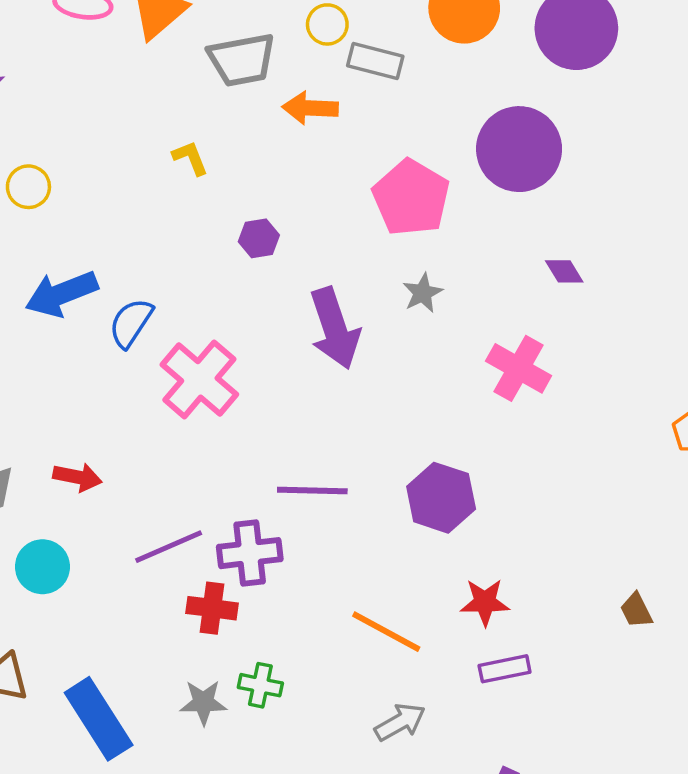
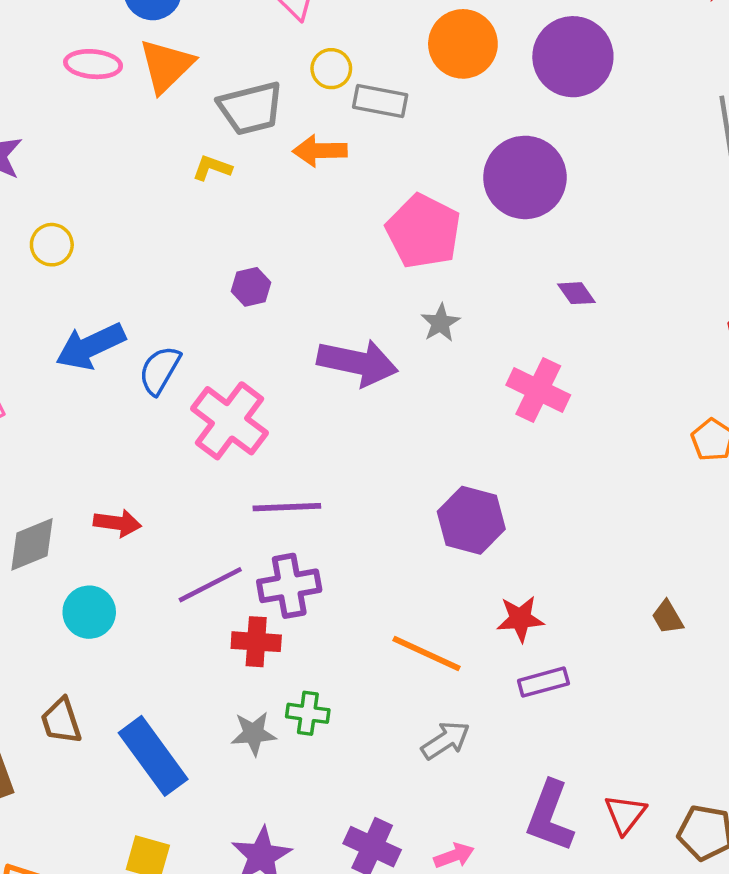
yellow L-shape: (190, 158) -> (212, 168), moved, turned -45
purple hexagon: (259, 238) -> (251, 287), moved
purple arrow: (335, 328) -> (358, 363), turned -56
purple line: (312, 491) -> (287, 507), moved

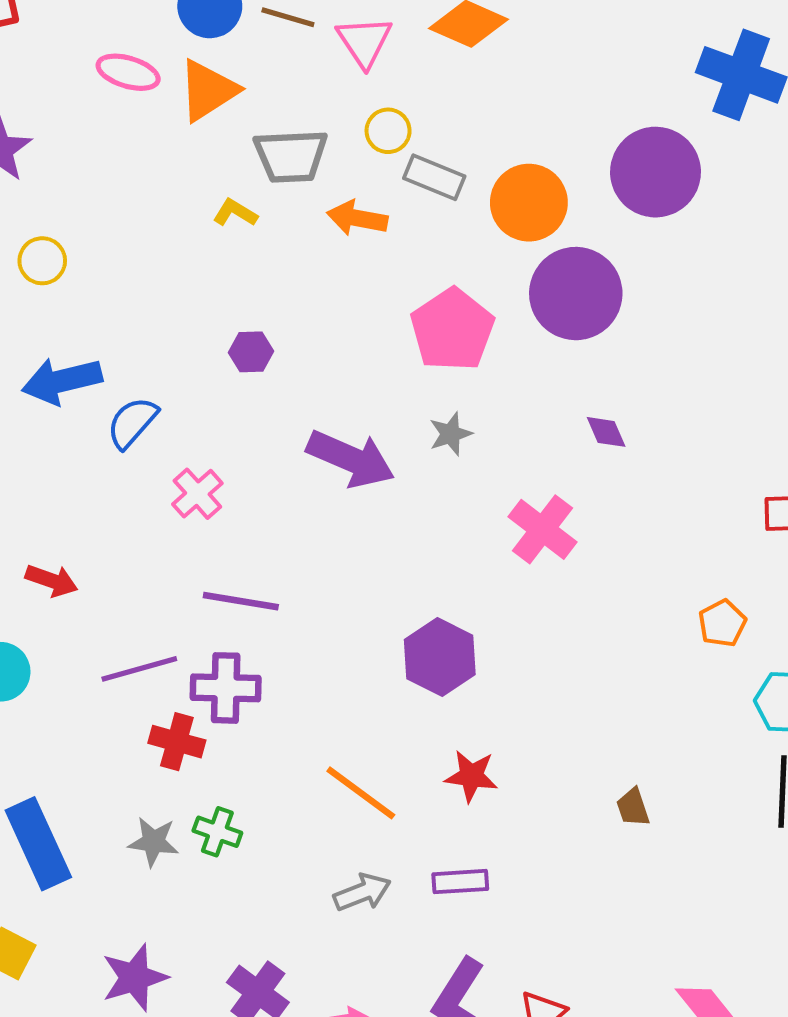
orange circle: (463, 44) -> (529, 203), moved
pink cross: (229, 421) -> (197, 494), size x0.6
purple rectangle: (543, 682) -> (460, 882), moved

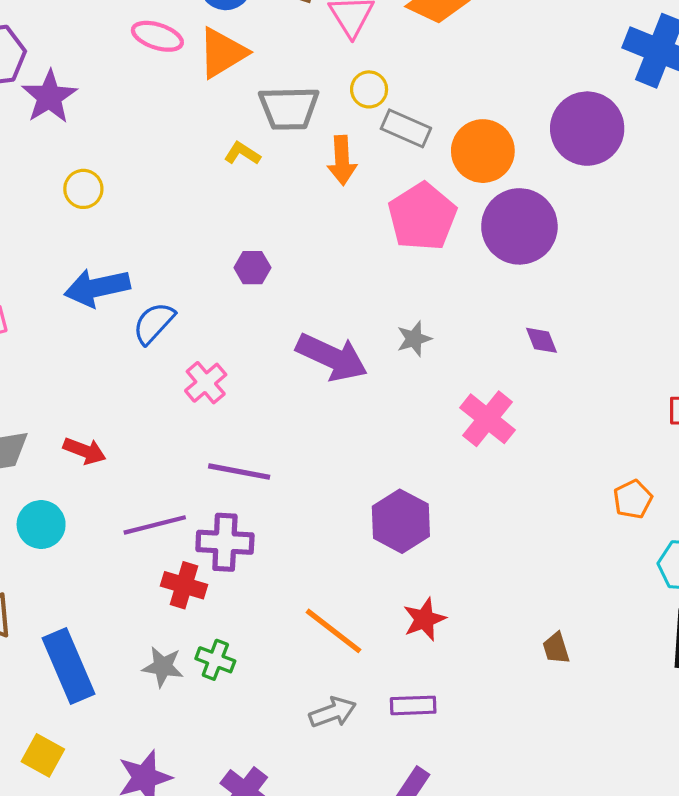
orange arrow: (357, 218) -> (342, 160), turned -105
pink pentagon: (452, 330) -> (422, 217), moved
red star: (471, 776) -> (424, 619), turned -30

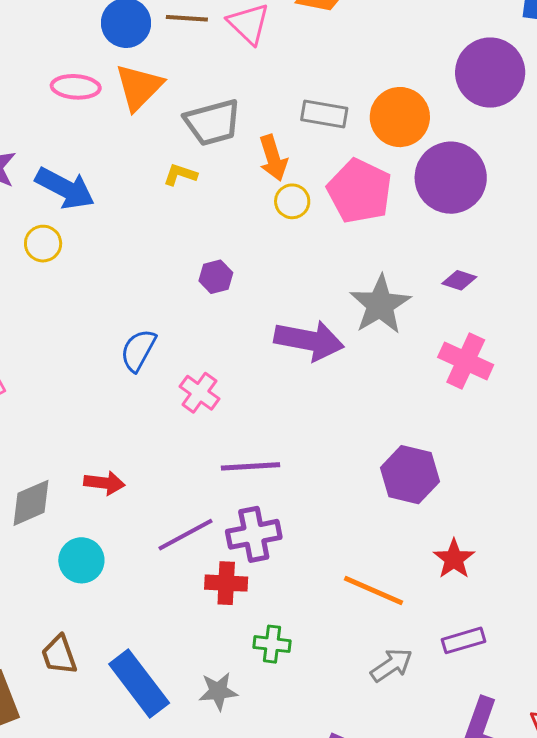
yellow circle: (369, 89) -> (292, 201), moved
blue arrow: (97, 288) -> (65, 188), moved, turned -126
gray star: (414, 339) -> (380, 305), size x1.8
purple diamond: (542, 340) -> (459, 280), moved, turned -36
gray star: (163, 667) -> (218, 691), moved

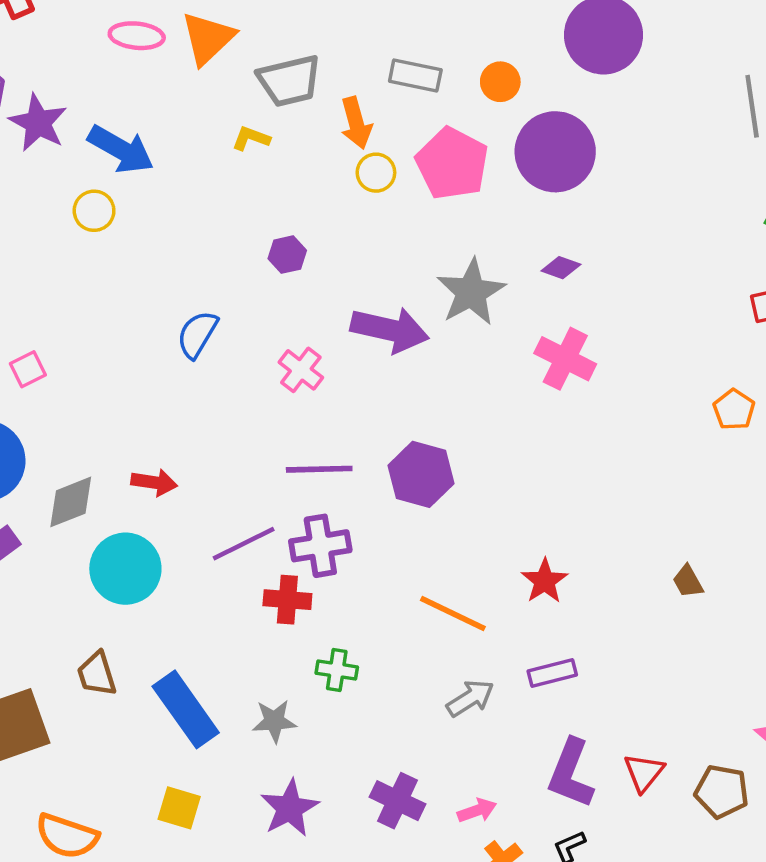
orange circle: (400, 117) -> (500, 82), size x0.6
pink cross: (199, 393) -> (301, 370), moved
purple hexagon: (410, 475) -> (421, 474), moved
cyan circle: (81, 560) -> (125, 569), size x1.4

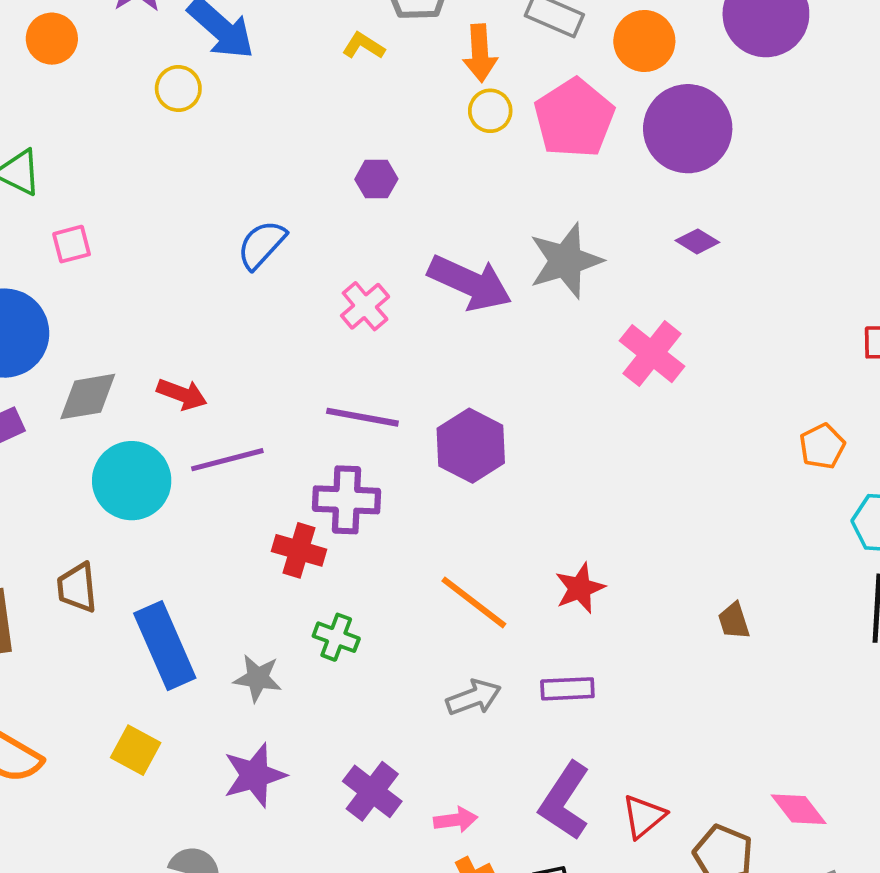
orange circle: (500, 82) -> (644, 41), size x1.4
purple diamond: (561, 268) -> (697, 241), moved
purple line: (244, 544) -> (227, 460), moved

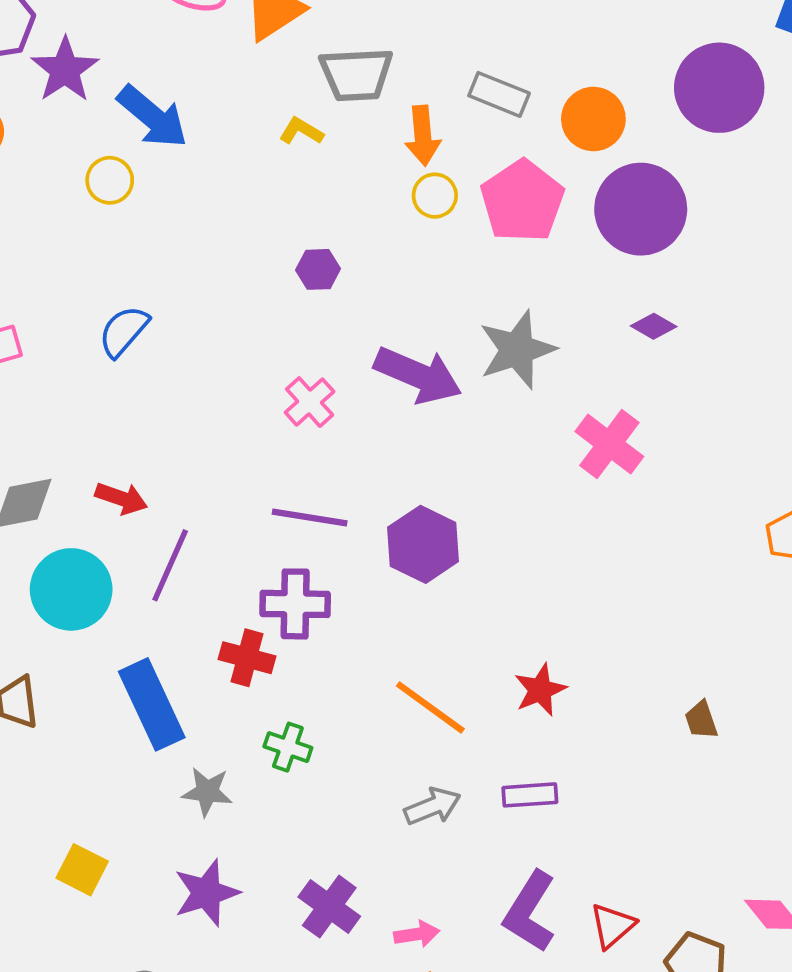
blue semicircle: (262, 245) -> (124, 331), moved
purple line: (227, 460) -> (170, 565), turned -50
blue rectangle: (165, 646) -> (152, 704), moved

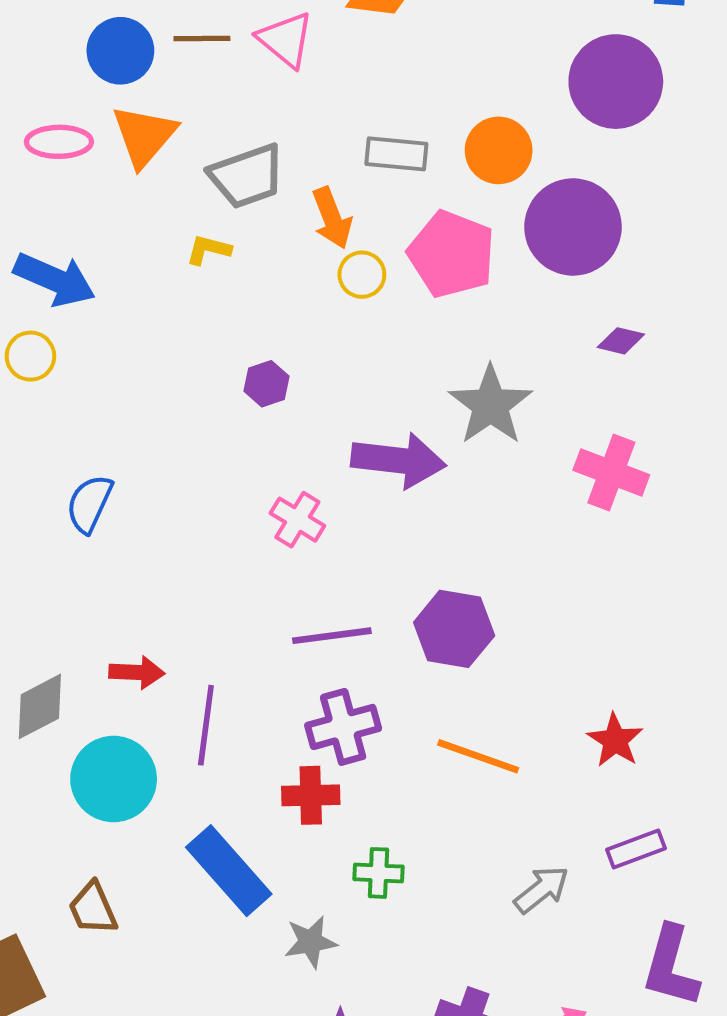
orange line: (430, 707) -> (478, 756), moved

